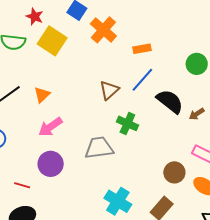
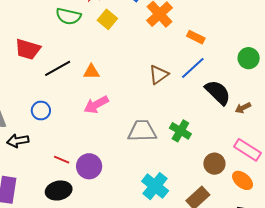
yellow square: (52, 41) -> (107, 19), size x0.7
orange rectangle: (142, 49) -> (196, 37), turned 30
orange triangle: (42, 95) -> (91, 72), turned 36
green cross: (127, 123) -> (180, 131), moved
purple circle: (51, 164) -> (89, 166), moved

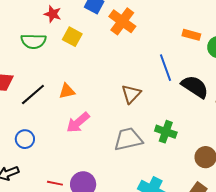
orange rectangle: (196, 37) -> (191, 35), moved
blue line: (193, 68) -> (166, 68), turned -56
brown triangle: (159, 75) -> (131, 94), moved

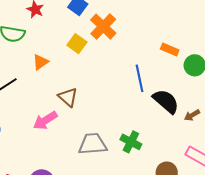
yellow square: (72, 37) -> (77, 44), moved
orange triangle: (67, 91) -> (40, 62), moved, turned -30
brown triangle: (131, 94) -> (68, 97), moved, turned -40

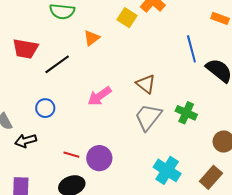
brown triangle: (68, 97) -> (146, 84), moved
gray trapezoid: (93, 144) -> (148, 117), turned -44

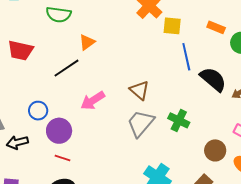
yellow square: (127, 18) -> (172, 26), moved, turned -30
black line: (57, 64) -> (67, 68), moved
purple circle: (99, 158) -> (59, 131), moved

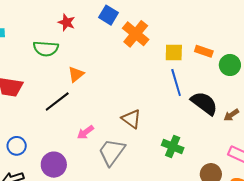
yellow square: (172, 26) -> (174, 52), moved
pink arrow: (93, 101) -> (85, 132), size x0.7
blue circle: (38, 111) -> (17, 146), moved
gray trapezoid: (141, 123) -> (112, 152), moved

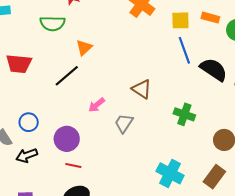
gray trapezoid: (112, 152) -> (124, 123), size x0.7

